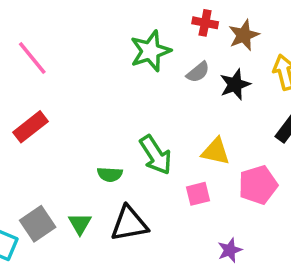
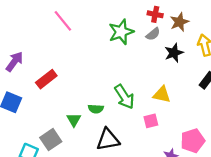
pink line: (32, 58) -> (63, 21), moved
gray semicircle: (198, 72) -> (153, 34), moved
pink pentagon: (258, 185) -> (193, 141), moved
green triangle: (80, 224) -> (74, 120), moved

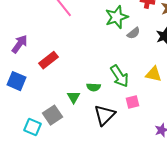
gray semicircle: (153, 34) -> (134, 33), moved
pink square: (151, 121) -> (133, 102), moved
black triangle: (108, 140) -> (105, 115), turned -35

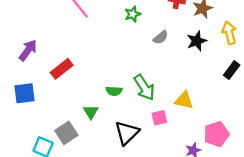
green star: (117, 17) -> (133, 14), moved, size x0.6
yellow triangle: (154, 74) -> (184, 100), moved
blue square: (17, 81) -> (24, 93), turned -30
green semicircle: (94, 87) -> (114, 91), moved

